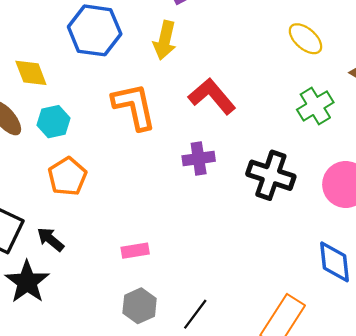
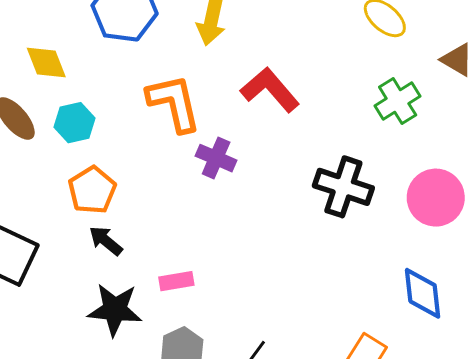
purple cross: (199, 159) -> (216, 158), moved, turned 32
black arrow: (50, 239) -> (106, 241), moved
black star: (27, 282) -> (115, 310), moved, turned -30

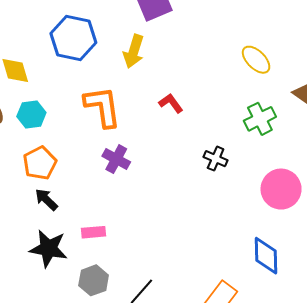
red L-shape: (270, 90) -> (171, 103), size x0.6
purple cross: (216, 158) -> (116, 159), moved
black cross: (343, 187) -> (216, 159), moved, size x0.6

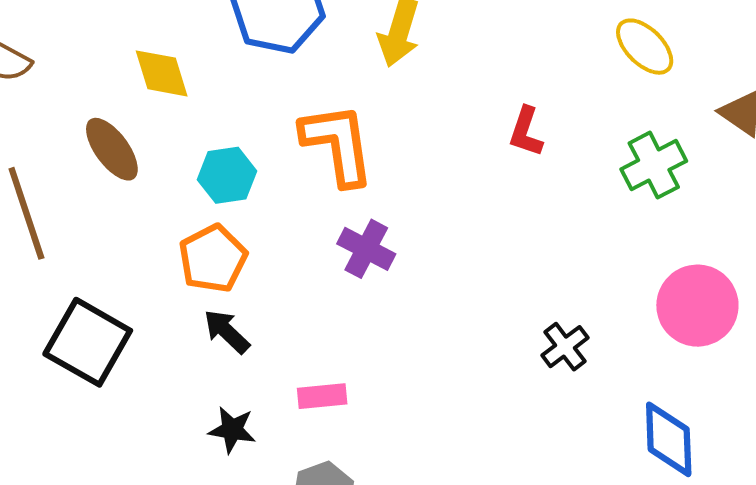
red L-shape: (171, 103) -> (526, 132), moved, turned -125
cyan hexagon: (31, 115) -> (227, 175), moved
black cross: (216, 159) -> (565, 347), moved, turned 30
black star: (48, 249) -> (232, 430), size x0.6

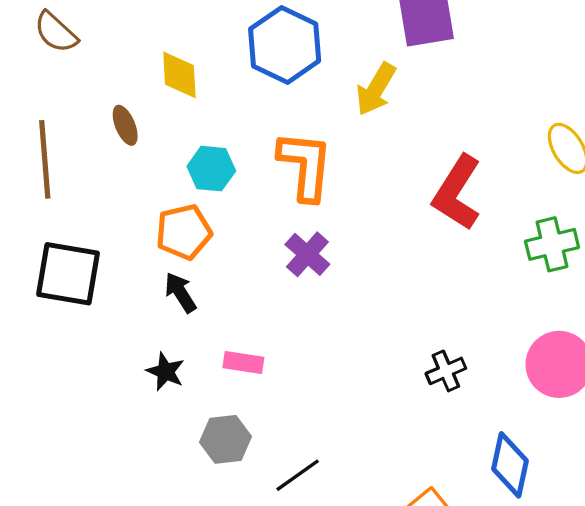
red L-shape: (526, 132) -> (457, 193), size x1.8
brown ellipse: (112, 149) -> (125, 125), size x0.7
black square: (88, 342) -> (68, 274), turned -34

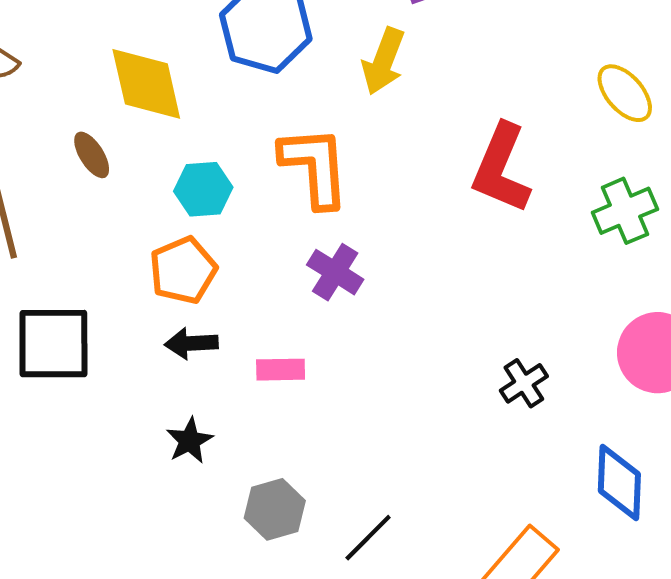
yellow diamond: (179, 75) -> (146, 84), size x1.4
black arrow: (180, 293) -> (191, 343), turned -51
pink rectangle: (243, 363) -> (281, 370), moved
black star: (165, 372) -> (189, 441), turned 30

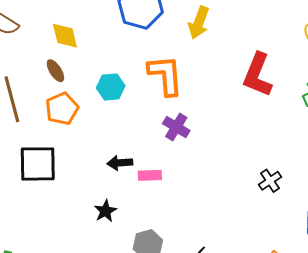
yellow diamond: (146, 84) -> (65, 36), moved, size x0.7
orange pentagon: (183, 270) -> (62, 109), moved
black arrow: (191, 343) -> (120, 163), moved

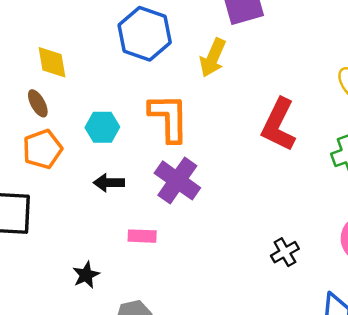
purple cross: (176, 127) -> (177, 180), size x1.4
black arrow: (120, 163) -> (109, 183), moved

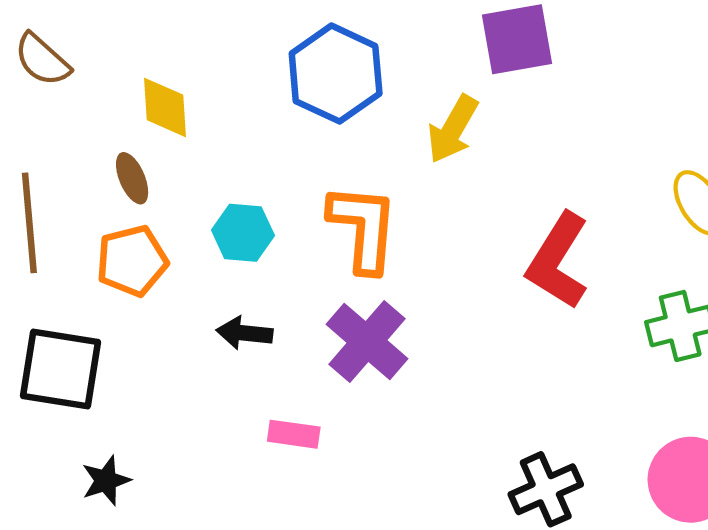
black cross: (285, 252) -> (546, 489), size x1.4
black star: (86, 275) -> (106, 481), moved

